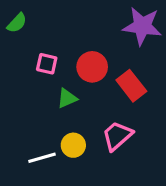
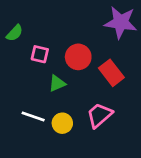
green semicircle: (17, 23) -> (15, 33), moved
white line: (42, 158) -> (33, 117), moved, turned 35

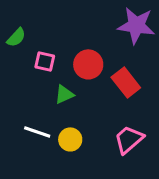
pink trapezoid: (99, 115) -> (129, 139), moved

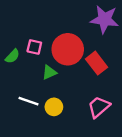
green semicircle: (16, 37) -> (12, 56), moved
red circle: (88, 64) -> (68, 49), size x1.4

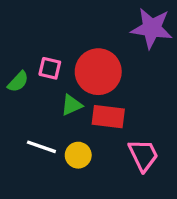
red rectangle: (97, 63) -> (108, 117), moved, turned -45
pink trapezoid: (99, 107) -> (143, 155), turned 105

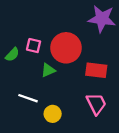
red rectangle: (108, 117) -> (96, 70), moved
yellow circle: (78, 155) -> (53, 114), moved

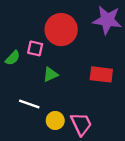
red circle: (66, 48) -> (61, 30), moved
pink trapezoid: (96, 104) -> (81, 124), moved

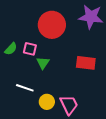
pink square: (35, 48) -> (30, 49), moved
green triangle: (50, 74) -> (43, 63), turned -32

